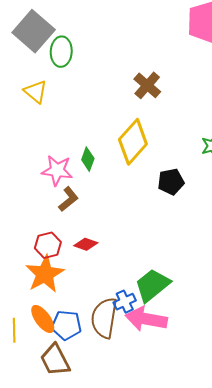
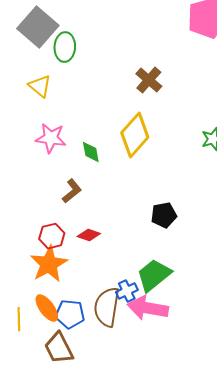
green diamond: (88, 159) -> (91, 152), turned -30
pink star: (57, 170) -> (51, 138), moved
black pentagon: (171, 182) -> (164, 215), moved

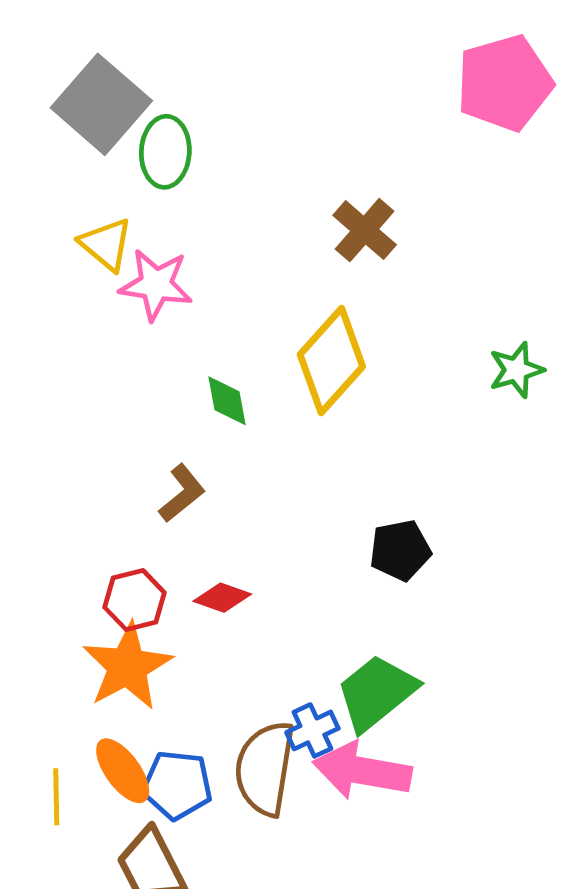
pink star: (51, 138) -> (156, 285), moved

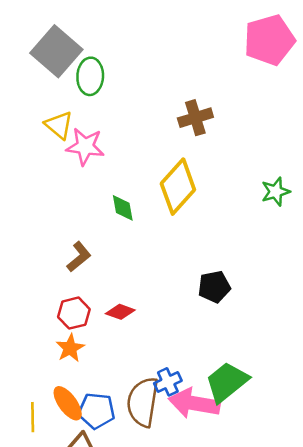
brown cross: (365, 230) -> (195, 118), turned 32
brown L-shape: (182, 493) -> (79, 257), moved
orange star: (127, 666) -> (70, 348), size x0.6
green trapezoid: (376, 692) -> (227, 382), moved

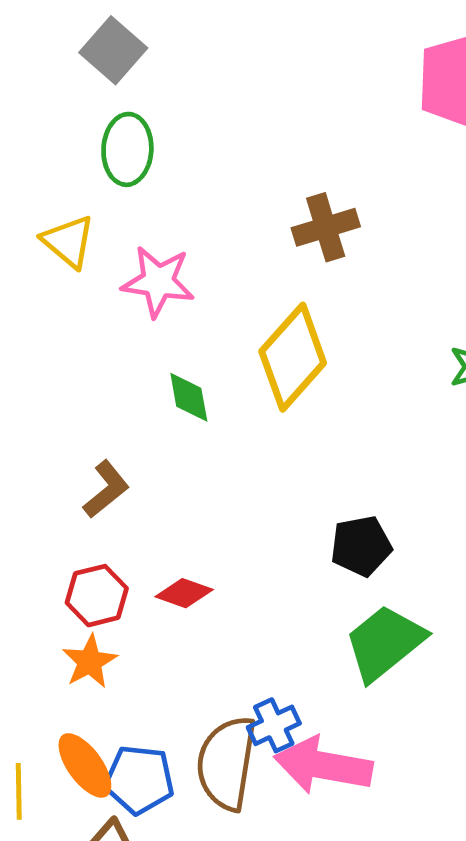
gray square: (56, 51) -> (113, 50), moved, size x0.7
pink star: (85, 146) -> (158, 282), moved
green trapezoid: (227, 382) -> (385, 643), moved

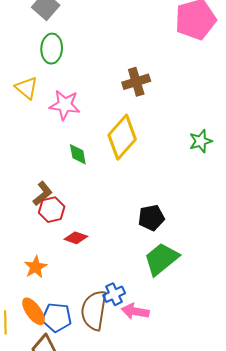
red hexagon: (97, 596) -> (52, 210), moved
pink arrow: (323, 765) -> (135, 311), size x0.7

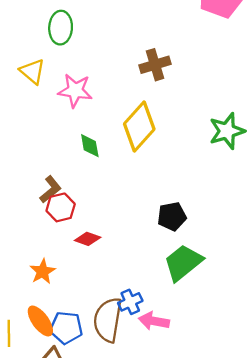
green star: (201, 141) -> (227, 131), size x1.4

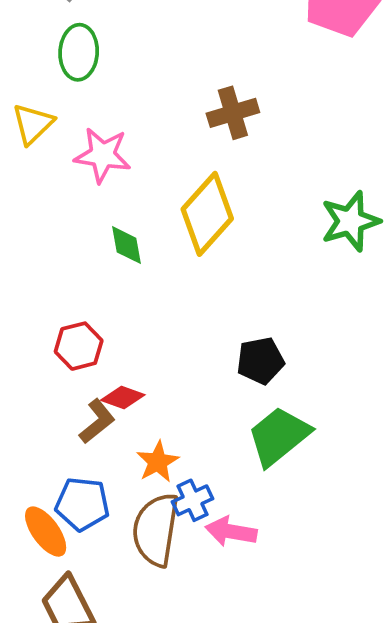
yellow triangle: (32, 71) -> (33, 124), turned 36
brown L-shape: (50, 189) -> (97, 421), moved
orange star: (43, 272) -> (158, 462), moved
blue pentagon: (66, 328) -> (82, 504), moved

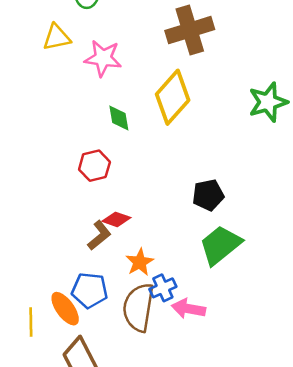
brown cross: (233, 113) -> (190, 30), size x1.4
yellow triangle: (33, 124) -> (57, 37), turned 32
red hexagon: (79, 346) -> (94, 166), moved

